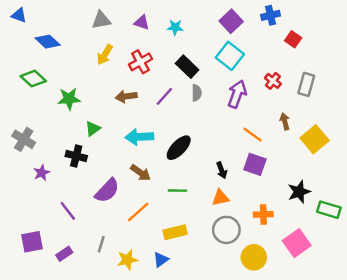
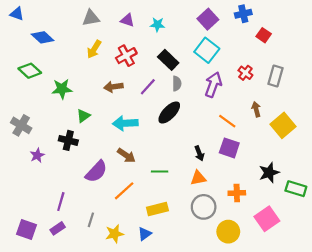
black ellipse: (179, 148) -> (169, 112), moved
purple line: (68, 211) -> (61, 202), moved, turned 54
purple square: (32, 242) -> (27, 229), moved, turned 30

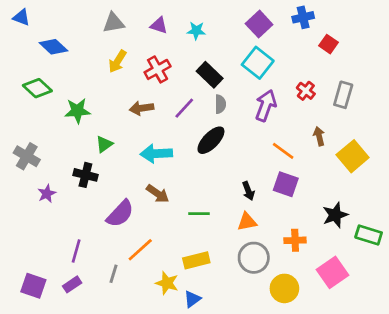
orange line: (124, 191) -> (140, 250), moved
yellow star: (115, 234) -> (167, 283), moved, turned 30
blue triangle: (145, 234) -> (192, 299), moved

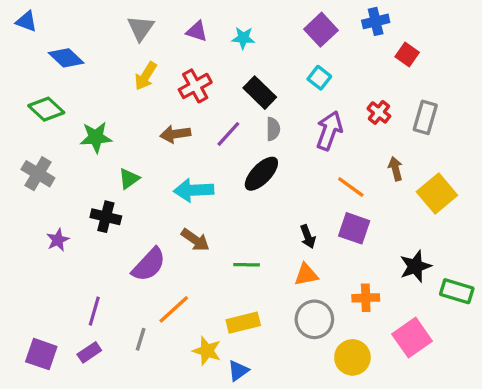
gray triangle: (114, 23) -> (141, 28), turned -45
cyan square: (258, 63) -> (319, 78), size x0.6
gray cross: (27, 156) -> (38, 174), moved

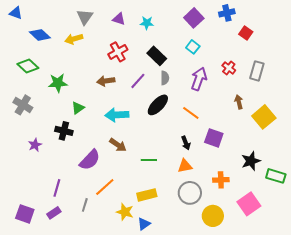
yellow arrow: (146, 76) -> (74, 39), moved, turned 42
orange line: (351, 187) -> (191, 113), moved

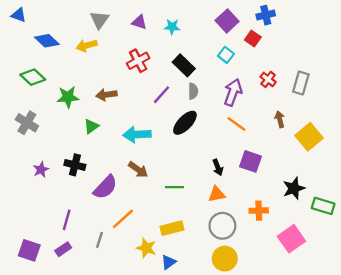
red square: (246, 33) -> (253, 38), moved
brown arrow: (106, 81) -> (107, 95), moved
orange line: (191, 113) -> (236, 124), moved
black cross: (64, 131) -> (75, 165), moved
yellow circle: (213, 216) -> (225, 259), moved

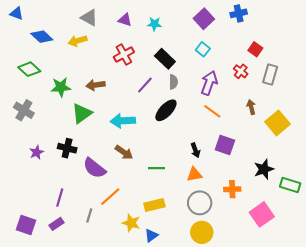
gray triangle: (99, 20) -> (89, 18), turned -36
red square: (253, 38) -> (255, 49), moved
green triangle: (91, 126) -> (82, 113), size x1.5
purple semicircle: (105, 187) -> (94, 168), turned 85

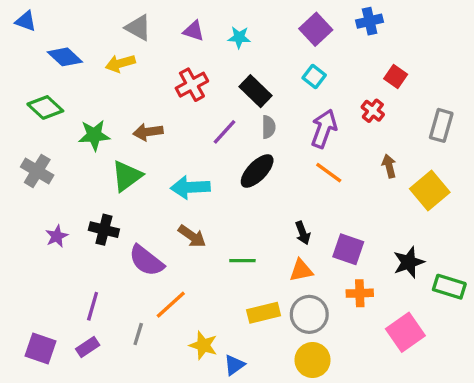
gray rectangle: (270, 74) -> (441, 125), moved
purple square: (225, 145) -> (348, 249), moved
yellow rectangle: (154, 205) -> (264, 313), moved

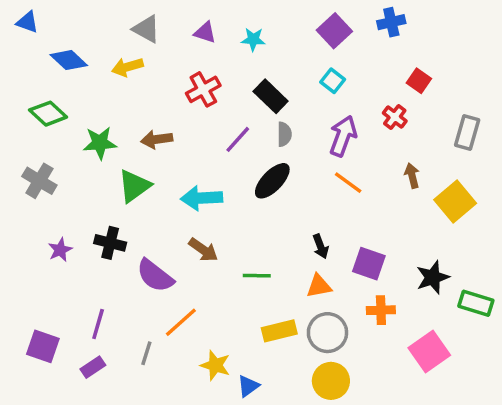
purple square: (40, 349) -> (43, 346), moved

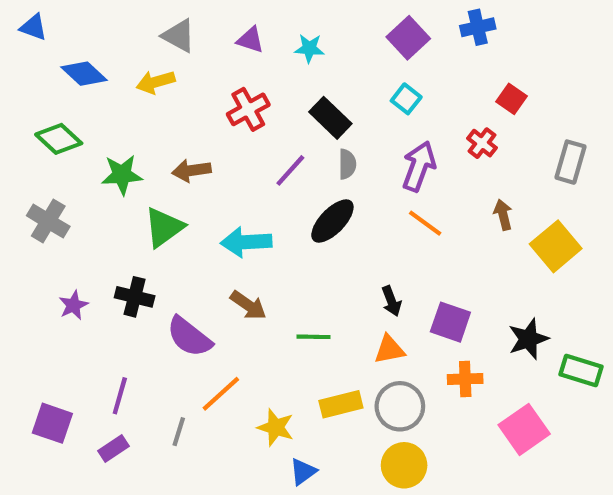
yellow star: (215, 365) -> (276, 427), moved

